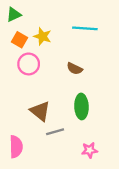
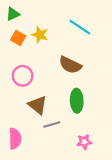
cyan line: (85, 28) -> (80, 27), turned 30
pink circle: (29, 64) -> (23, 76), moved
brown semicircle: (75, 69) -> (70, 65), size x1.5

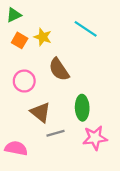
brown semicircle: (70, 65) -> (59, 69), moved, turned 30
pink semicircle: (15, 139) -> (16, 148), turned -78
pink star: (84, 142) -> (95, 138), moved, size x1.5

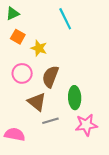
cyan line: (86, 29) -> (65, 19), moved, turned 30
yellow star: (43, 37) -> (39, 48), moved
brown semicircle: (59, 69) -> (50, 77), moved, turned 55

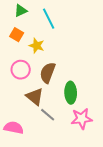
green triangle: (13, 14) -> (21, 11), moved
cyan line: (65, 19) -> (49, 19), moved
gray line: (50, 121) -> (48, 115), turned 56

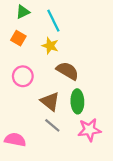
yellow star: (37, 46) -> (50, 46), moved
brown semicircle: (48, 73) -> (68, 71), moved, turned 100
brown triangle: (35, 97) -> (50, 101), moved

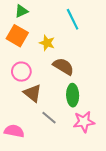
cyan line: (53, 21) -> (73, 19), moved
orange square: (18, 38) -> (17, 36), size x1.5
brown triangle: (50, 101) -> (33, 93), moved

